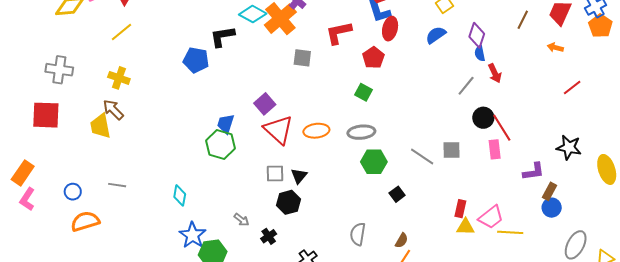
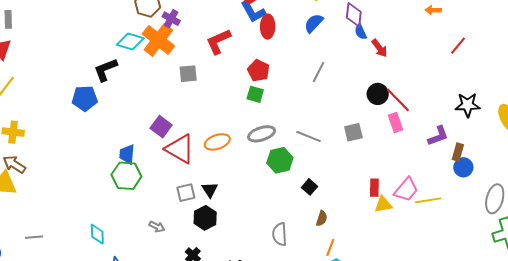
red pentagon: (373, 58) -> (258, 71), moved
gray line: (466, 86) -> (318, 72), moved
gray line: (422, 156) -> (309, 136), moved
gray arrow: (241, 220) -> (157, 227), moved
brown semicircle: (402, 240) -> (322, 218), moved

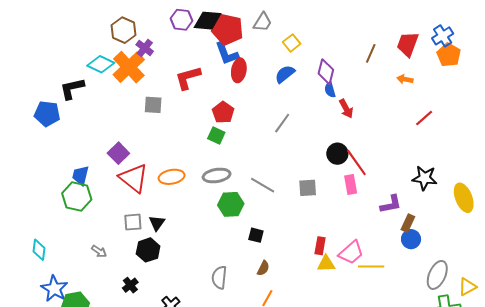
black square: (310, 187) -> (256, 235), turned -35

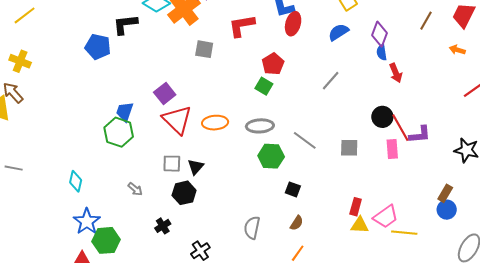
purple L-shape: (391, 204) -> (420, 135), moved

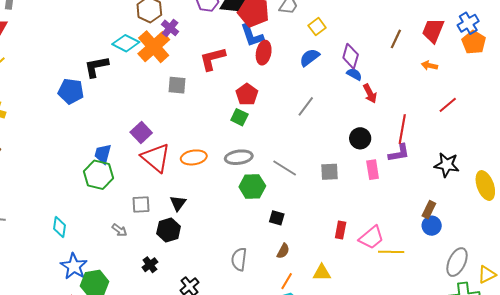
blue semicircle: (382, 52) -> (354, 74), turned 133
red line: (400, 128) -> (402, 129), moved, turned 44
gray square: (172, 164) -> (141, 205), moved
yellow triangle: (360, 225) -> (322, 273), moved

